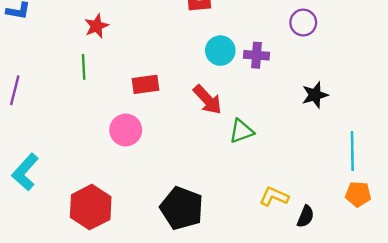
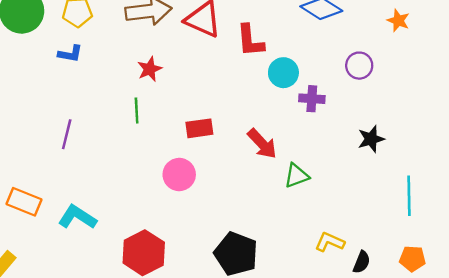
cyan circle: (220, 51) -> (283, 73), moved
cyan L-shape: (25, 172) -> (77, 217), turned 81
orange pentagon: (358, 194) -> (413, 259), moved

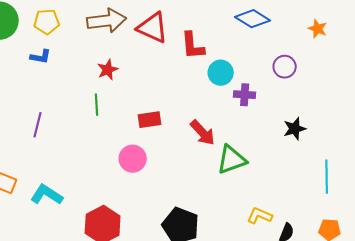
green triangle: (296, 176) -> (232, 160), size x1.4

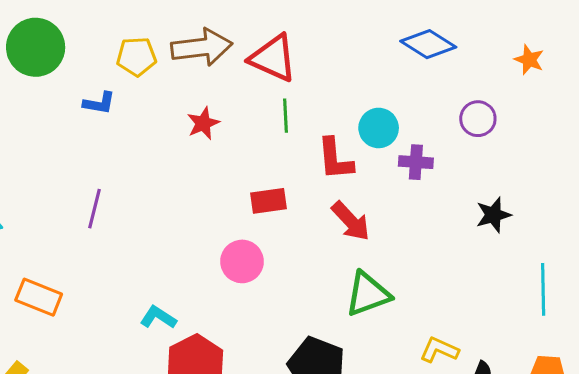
yellow pentagon: (47, 22) -> (136, 57), moved
red L-shape: (193, 46) -> (335, 159), moved
green line: (97, 105) -> (285, 116), moved
green triangle: (232, 160) -> (368, 294), moved
cyan L-shape: (47, 195) -> (158, 317), moved, size x0.7

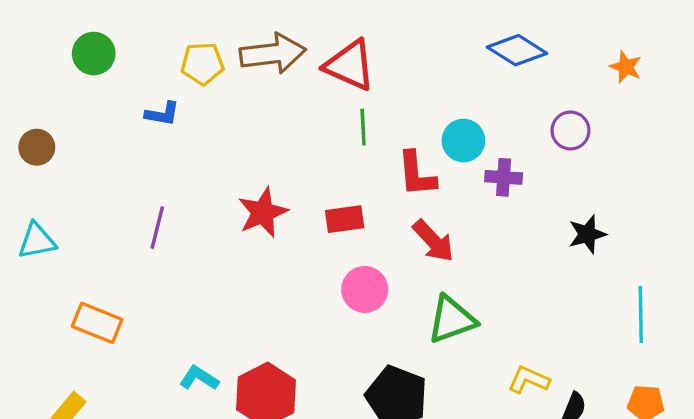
green circle: (36, 47) -> (94, 54), size x0.7
red star: (203, 123) -> (263, 212), moved, size x1.4
pink circle: (242, 261) -> (365, 289), moved
cyan L-shape: (158, 317) -> (199, 378), moved

